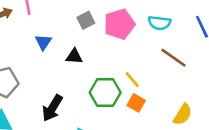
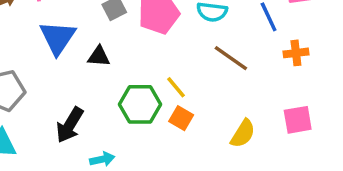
blue triangle: (43, 42) -> (58, 38), size x1.6

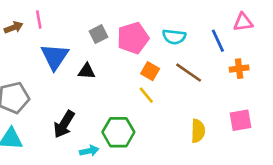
green hexagon: (140, 104) -> (118, 132), moved
orange square: (181, 118) -> (150, 71), moved
yellow semicircle: (243, 134) -> (198, 131), turned -30

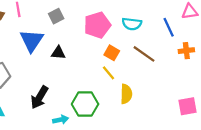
gray square: (98, 34) -> (56, 16), moved
pink square: (240, 120) -> (187, 106), moved
yellow semicircle: (198, 131) -> (126, 94), moved

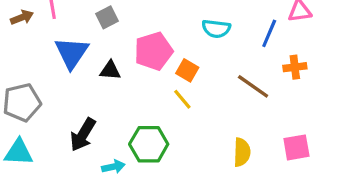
pink pentagon: (97, 25) -> (154, 51), moved
blue line: (169, 27) -> (269, 33), turned 48
brown line: (144, 54) -> (253, 86), moved
yellow semicircle: (126, 94) -> (242, 152), moved

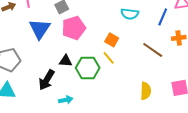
pink pentagon: (154, 51) -> (74, 28), moved
black triangle: (110, 70) -> (66, 61), moved
green hexagon: (149, 144) -> (88, 68), moved

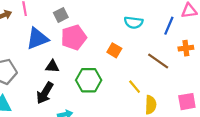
blue triangle: (40, 29) -> (37, 39), turned 35
yellow line: (109, 58) -> (135, 87), moved
black triangle: (66, 61) -> (52, 66), moved

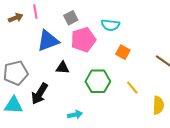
cyan semicircle: (134, 22) -> (110, 25), moved
yellow line: (135, 87) -> (132, 88), moved
black arrow: (45, 93) -> (40, 94), moved

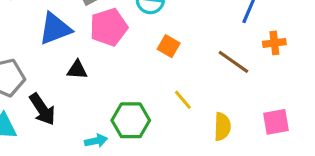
green hexagon: (98, 81) -> (131, 120), moved
black arrow: (40, 94) -> (42, 109), turned -65

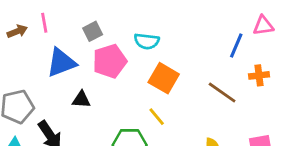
orange square: (169, 46) -> (164, 78), size x1.5
yellow line: (183, 100) -> (157, 117), moved

